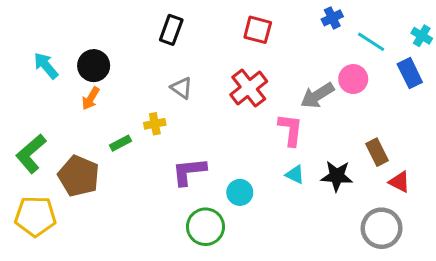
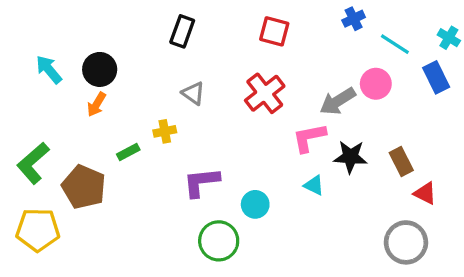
pink L-shape: (291, 130) -> (309, 138), turned -108
black star: (337, 176) -> (350, 157), moved

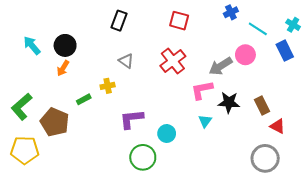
cyan triangle: (314, 185) -> (205, 121), turned 40

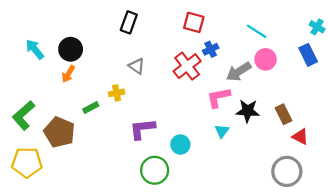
blue cross: (231, 12) -> (211, 49), moved
cyan line: (258, 29) -> (257, 31), moved

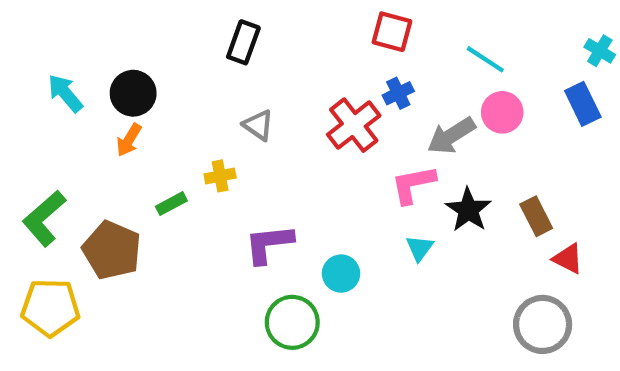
red square: (194, 22) -> (392, 32), moved
black star: (248, 111) -> (468, 210), turned 30

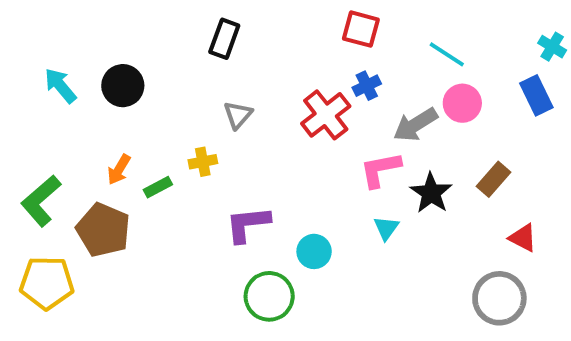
gray triangle: (258, 125) -> (238, 115), turned 36
orange arrow: (129, 140) -> (119, 170), moved
brown rectangle: (536, 216) -> (494, 179), moved, turned 68

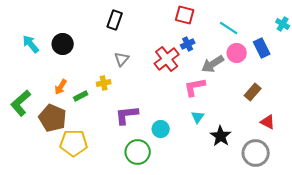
blue rectangle: (536, 95) -> (262, 48), moved
black star: (431, 193) -> (221, 136), moved
yellow pentagon: (47, 283) -> (74, 143), moved

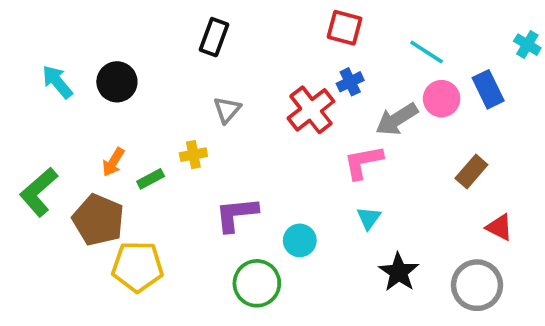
black star: (221, 136) -> (399, 272), moved

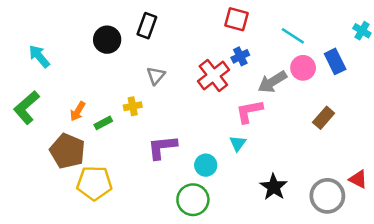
black circle: (117, 82) -> (107, 40), moved
green L-shape: (39, 192) -> (26, 108), moved
cyan triangle: (369, 218) -> (238, 143), moved
red triangle: (499, 227) -> (358, 179), moved
green circle: (257, 283) -> (193, 200), moved

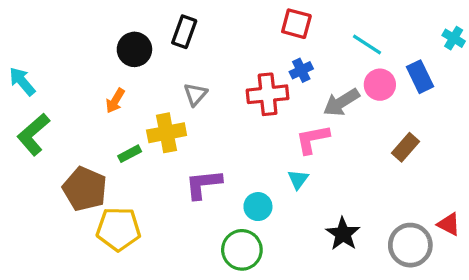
cyan arrow: (39, 56) -> (22, 81), moved
red cross: (213, 76) -> (268, 94), turned 32
yellow cross: (133, 106) -> (167, 133), size x1.6
orange arrow: (78, 111) -> (115, 101), moved

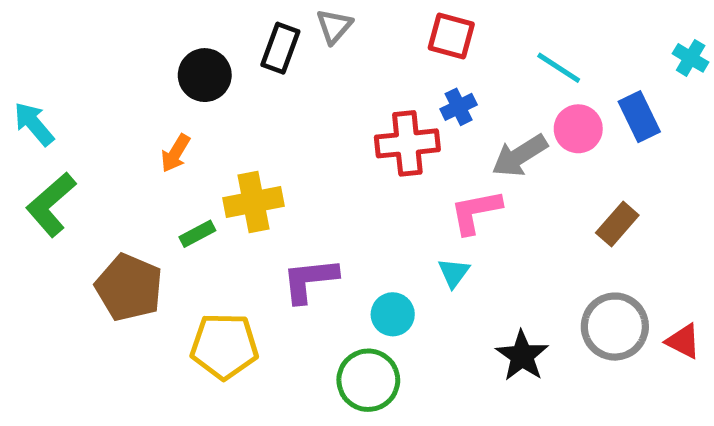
gray triangle: (195, 94) -> (334, 26), moved
yellow pentagon: (118, 229) -> (224, 346), moved
gray circle: (410, 245) -> (615, 327), moved

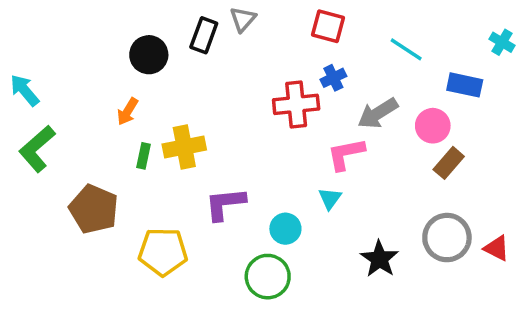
blue rectangle: (639, 117) -> (465, 85), turned -52
pink circle: (578, 129) -> (433, 126), moved
green rectangle: (197, 234) -> (143, 156), moved, turned -50

